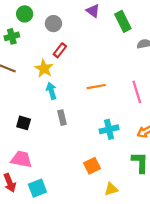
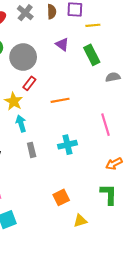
gray circle: (53, 24) -> (23, 57), size x1.6
orange line: (96, 87) -> (60, 100), moved
cyan cross: (109, 129) -> (67, 145), moved

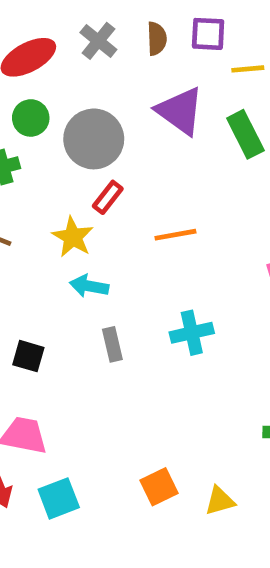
purple triangle: (62, 44) -> (180, 111), size x1.6
cyan arrow: (21, 124) -> (89, 286), turned -63
orange square: (61, 197) -> (159, 487), moved

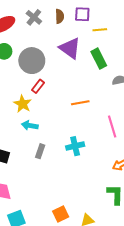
orange line: (175, 235) -> (80, 103), moved
gray rectangle: (112, 344) -> (40, 151), turned 32

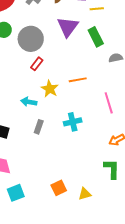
purple triangle: (70, 48) -> (68, 27), turned 30
yellow star: (23, 104) -> (50, 89), moved

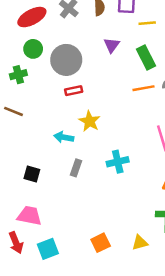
purple triangle: (68, 27) -> (112, 45), size x0.6
red rectangle: (37, 64) -> (74, 91), turned 40
orange line: (78, 80) -> (143, 88), moved
yellow triangle: (85, 194) -> (140, 243), moved

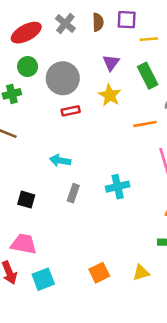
orange line: (143, 88) -> (145, 124), moved
yellow star: (90, 121) -> (110, 95), moved

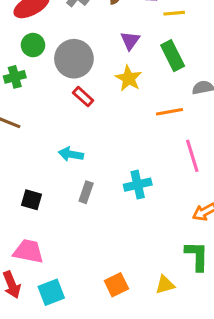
red rectangle: (71, 111) -> (83, 97), turned 54

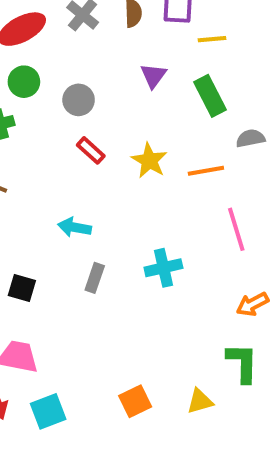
gray circle: (74, 59) -> (79, 100), size x0.6
yellow star: (129, 78) -> (149, 161), moved

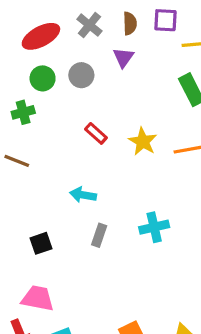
purple triangle: (153, 76) -> (123, 57), moved
gray circle: (79, 100) -> (81, 75), moved
black square: (22, 288) -> (41, 243), turned -35

